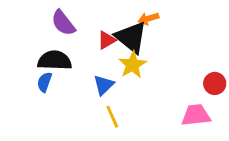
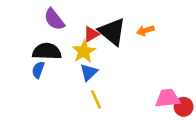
orange arrow: (148, 19) -> (145, 30), moved
yellow star: (132, 65) -> (84, 51), moved
red circle: (215, 83) -> (184, 107), moved

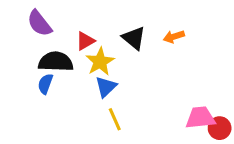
purple semicircle: (54, 19) -> (39, 23), moved
black triangle: (112, 32) -> (134, 38), size x0.7
red triangle: (91, 34) -> (85, 41), moved

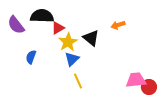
purple semicircle: (39, 23) -> (16, 25), moved
black triangle: (134, 38) -> (91, 38), moved
black semicircle: (56, 62) -> (42, 16), moved

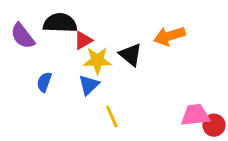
orange arrow: (118, 25) -> (169, 36), size x1.5
yellow star: (68, 42) -> (97, 60), turned 30
blue triangle: (72, 59) -> (89, 85), moved

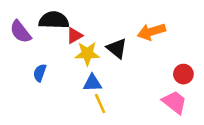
blue triangle: (89, 85) -> (92, 83), moved, turned 42
pink trapezoid: (195, 115) -> (174, 102), turned 44
red circle: (214, 125) -> (183, 74), moved

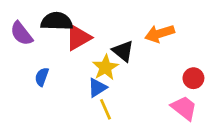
red triangle: (74, 36) -> (78, 38), size x1.5
yellow star: (87, 54) -> (105, 67), moved, turned -30
blue triangle: (92, 83) -> (97, 88), turned -30

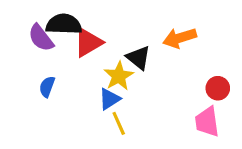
purple semicircle: (21, 33) -> (41, 38), moved
pink trapezoid: (184, 108) -> (207, 122), turned -136

